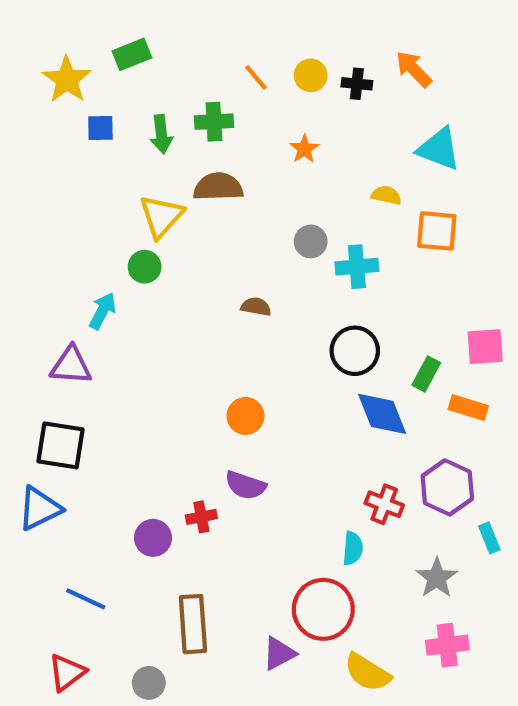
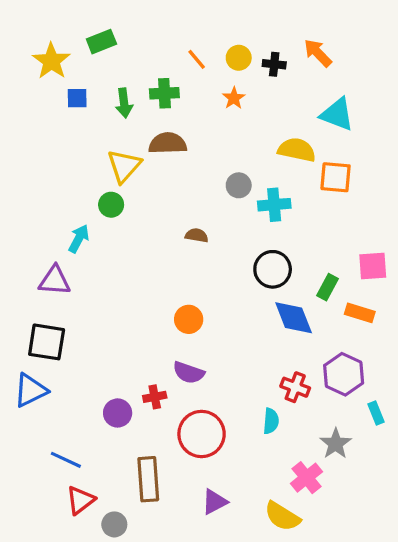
orange star: (304, 149) -> (234, 98), moved
yellow semicircle: (386, 195) -> (297, 150), size x1.6
red circle: (323, 609) -> (202, 434), moved
pink cross: (447, 645) -> (306, 478), moved, turned -32
red triangle: (67, 672) -> (80, 500), moved

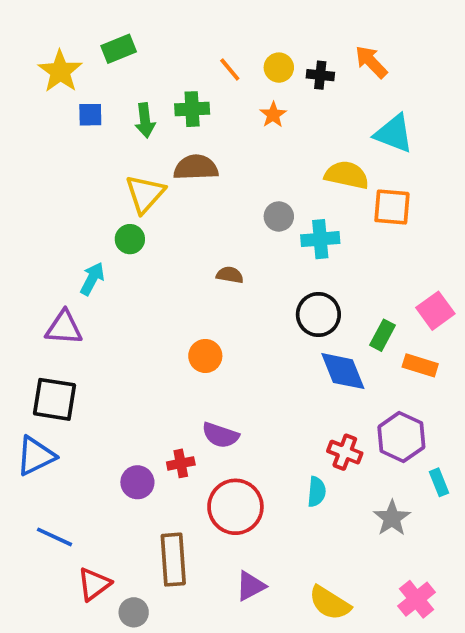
pink square: (373, 266) -> (435, 311), turned -32
orange circle: (189, 319) -> (205, 356), moved
blue line: (66, 460) -> (54, 537), moved
pink cross: (306, 478) -> (416, 599), moved

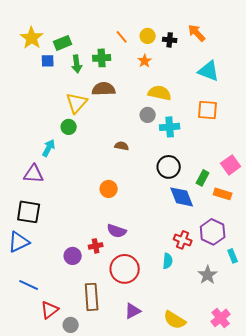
green rectangle: (119, 49) -> (63, 43), moved
yellow semicircle: (347, 175) -> (160, 93), moved

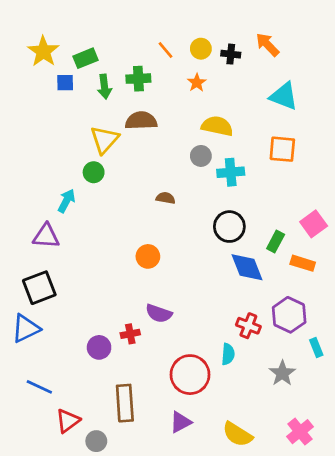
black square: (29, 212) -> (39, 288), turned -30
red circle: (125, 269) -> (190, 375), moved

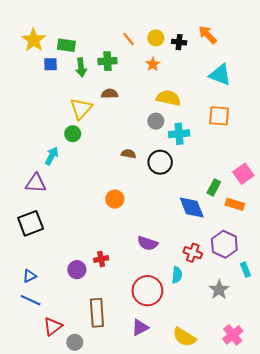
green rectangle: (85, 58) -> (66, 45), turned 30
brown semicircle: (141, 121) -> (110, 94), size x0.7
black circle: (229, 227) -> (160, 162), moved
purple semicircle: (159, 313) -> (147, 243), moved
blue triangle: (26, 328) -> (29, 276), moved, size x0.6

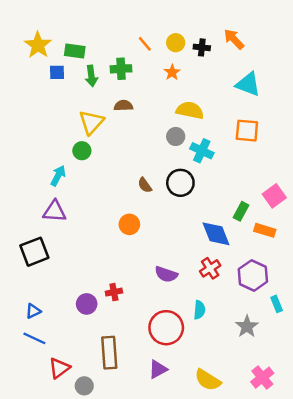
cyan cross: (179, 134) -> (202, 151), turned 30
brown semicircle: (128, 154) -> (145, 185), moved, turned -136
purple triangle: (36, 183) -> (55, 211), moved
red cross: (193, 253) -> (210, 268), moved, turned 36

